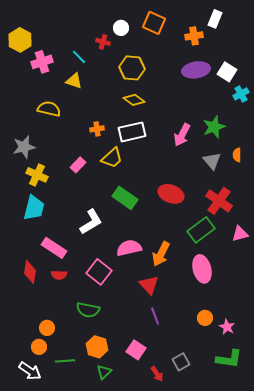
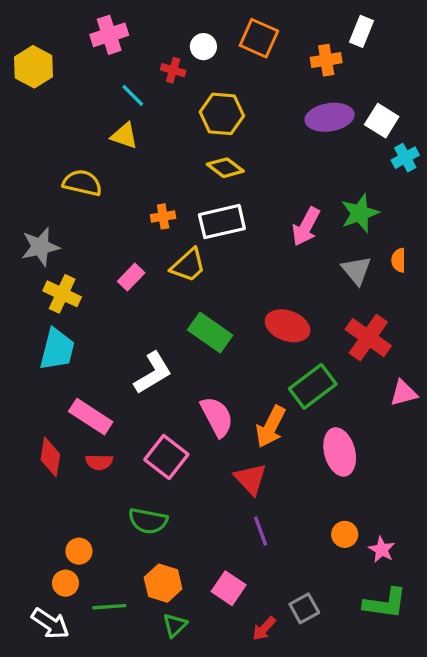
pink cross: (42, 62) -> (109, 35), moved
green rectangle: (201, 230) -> (313, 386), moved
pink semicircle: (129, 248) -> (217, 417), turned 75
red arrow: (157, 374) -> (264, 629), turned 77

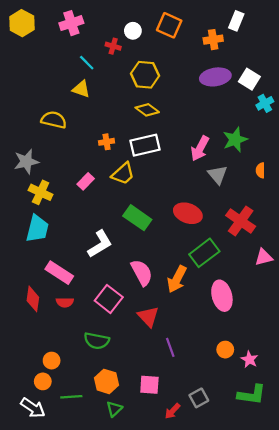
yellow hexagon: (34, 67) -> (22, 23), moved
gray triangle: (356, 270) -> (218, 175), moved
red triangle: (251, 479) -> (148, 317), moved
pink square: (229, 588) -> (149, 385), turned -30

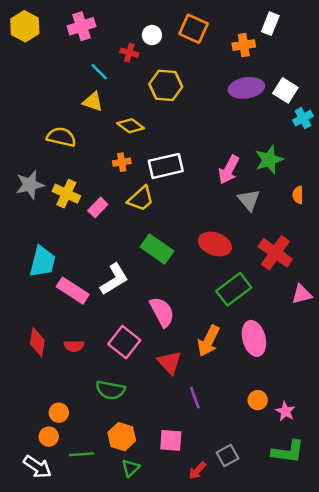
yellow diamond: (147, 110) -> (131, 126), moved
yellow cross: (41, 192) -> (66, 194), moved
pink rectangle: (59, 273) -> (73, 291), moved
orange arrow: (177, 279) -> (209, 341), moved

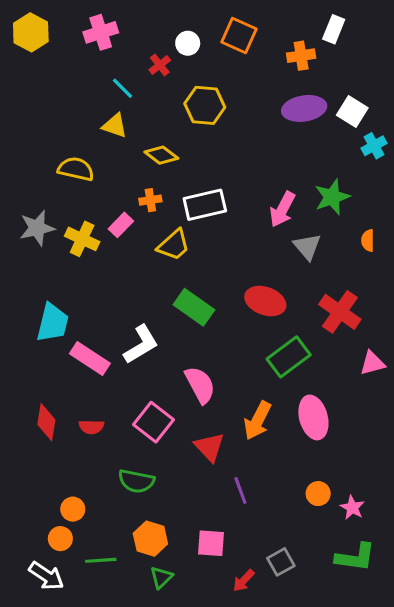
red cross: (129, 53) -> (160, 65), turned 36
pink rectangle: (98, 207) -> (121, 225), moved

